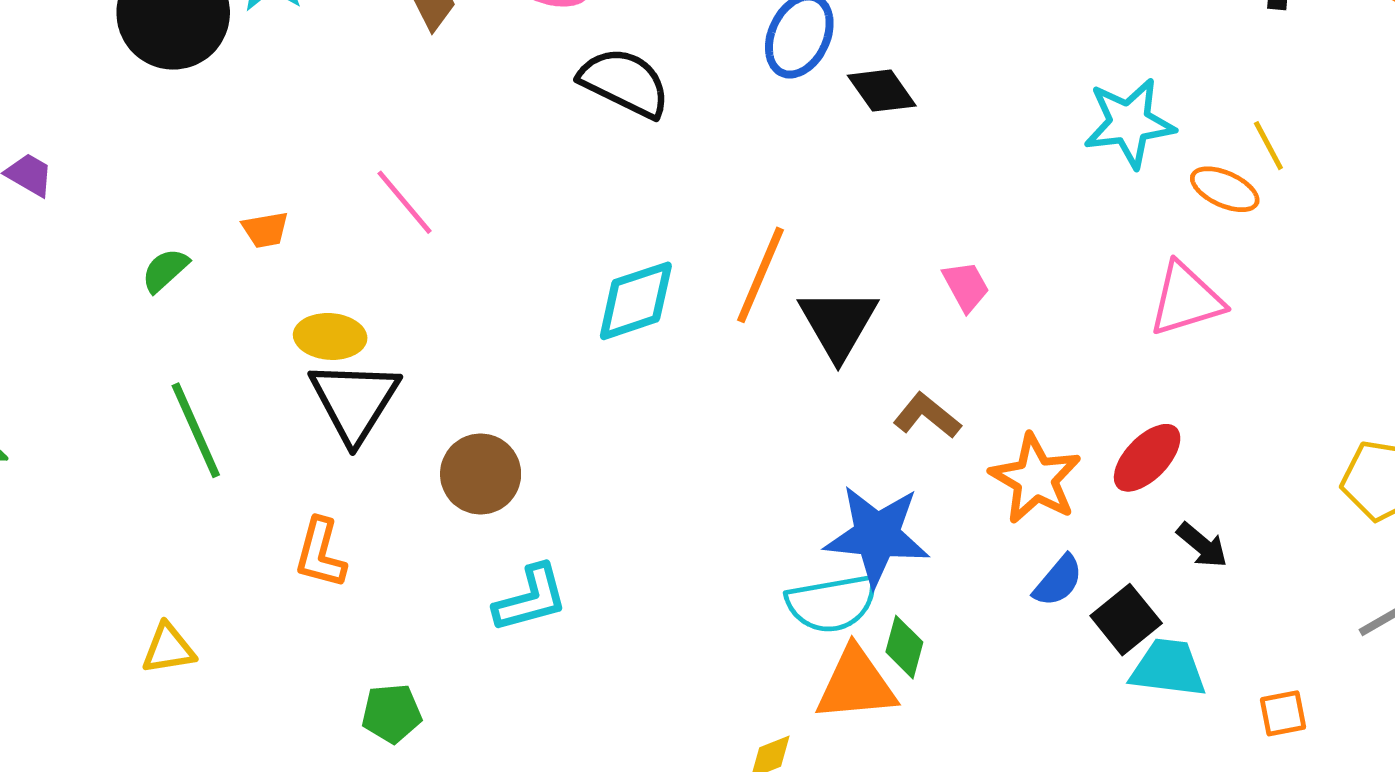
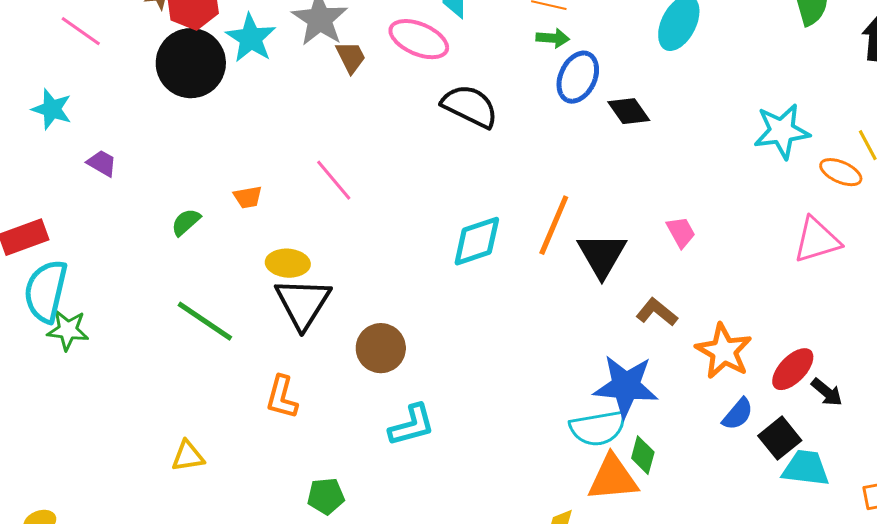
green line: (196, 430) -> (205, 321), turned -32
red ellipse: (1147, 458) -> (793, 369), moved

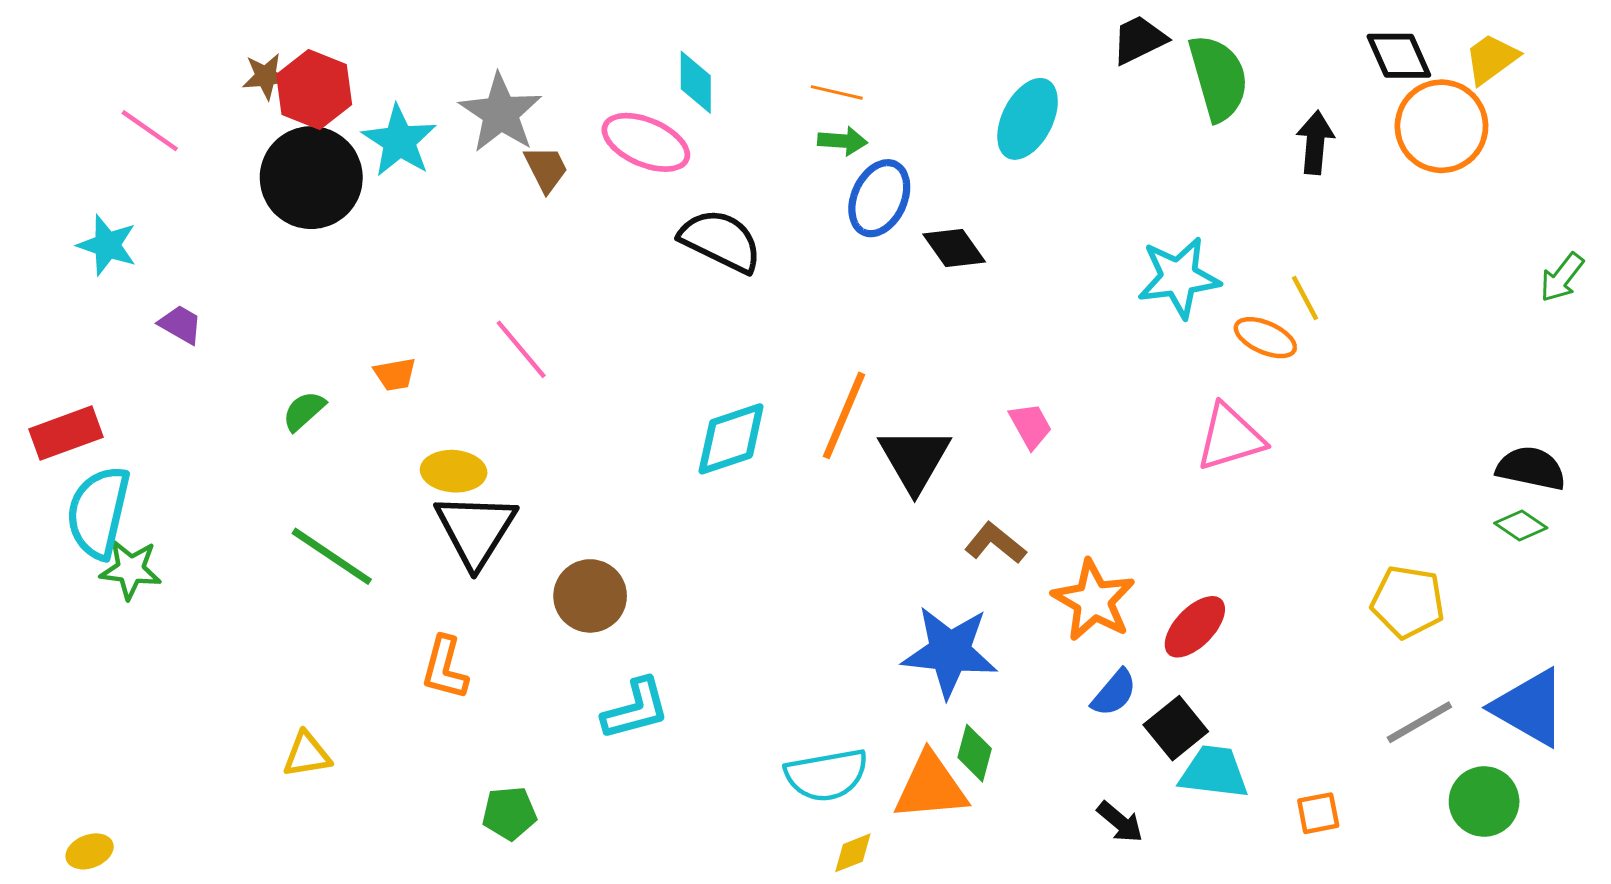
black arrow: (827, 392) -> (1120, 822), moved
cyan semicircle: (598, 428) -> (826, 775), moved

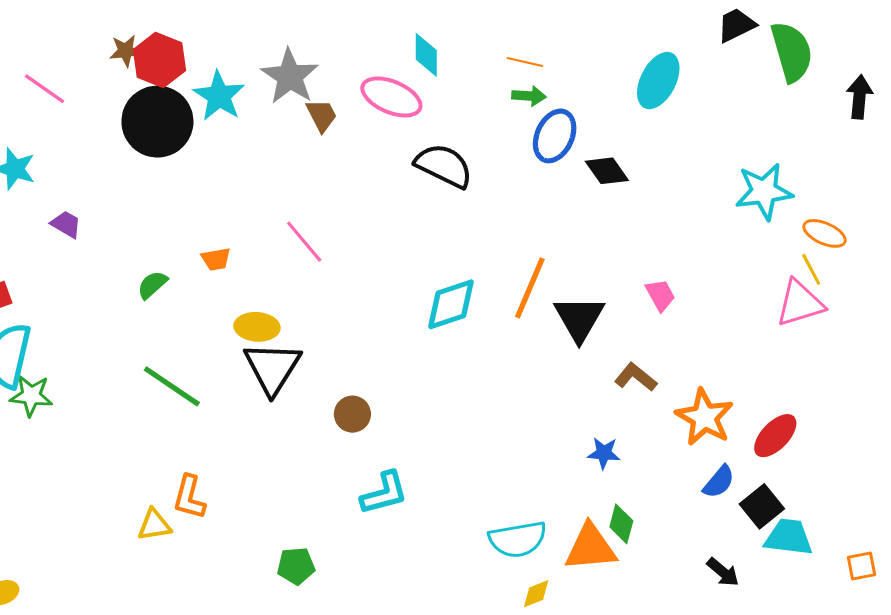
yellow line: (1305, 298) -> (811, 269), moved
brown circle: (590, 596) -> (352, 414), size x0.7
blue star: (950, 652) -> (604, 453), size x0.5
orange L-shape: (445, 668) -> (189, 497), moved

